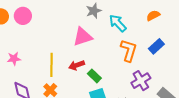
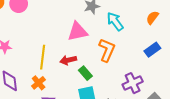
orange semicircle: (153, 16) -> (152, 18), turned -32
orange L-shape: (129, 50) -> (107, 50), moved

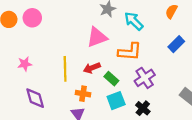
orange L-shape: (107, 50) -> (130, 52), turned 80
orange cross: (39, 83) -> (83, 94), moved, turned -32
purple cross: (133, 83) -> (145, 78), moved

